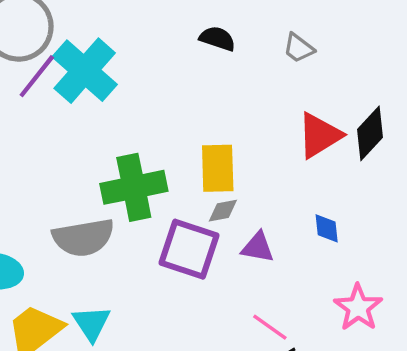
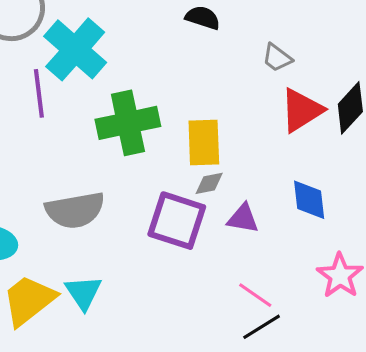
gray trapezoid: (299, 48) -> (277, 58), moved
purple line: (37, 76) -> (39, 93), moved, turned -45
green cross: (134, 187) -> (128, 123), moved
blue diamond: (327, 228) -> (309, 200), size x1.4

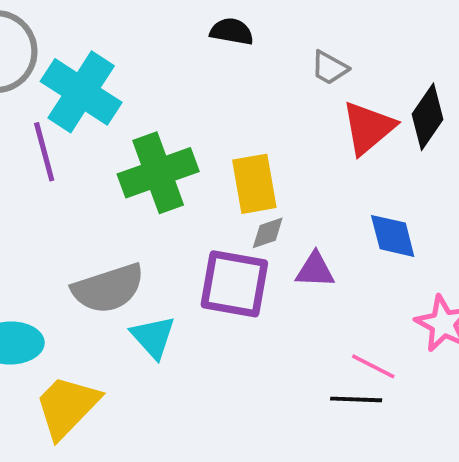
cyan triangle: (83, 293) -> (153, 337), moved
pink line: (255, 295) -> (373, 366), moved
black line: (262, 327) -> (356, 399), turned 42

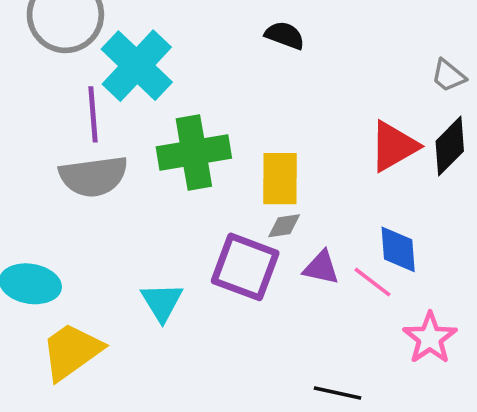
gray trapezoid: (329, 68) -> (448, 76), moved
gray semicircle: (108, 288) -> (93, 176), moved
pink line: (373, 366) -> (372, 282), moved

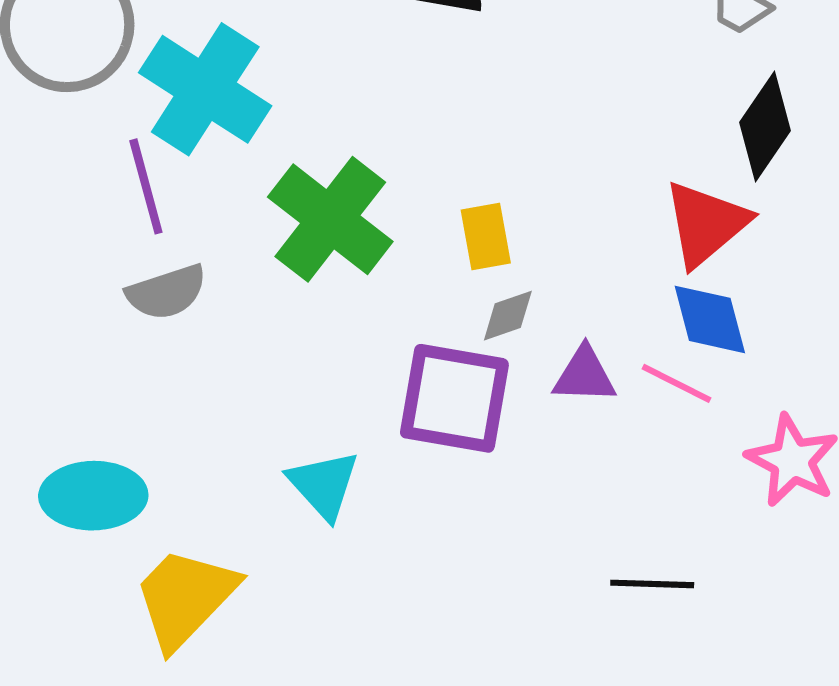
red triangle: (394, 146) -> (706, 224), moved
green cross: (194, 152) -> (330, 219), turned -32
gray semicircle: (93, 176) -> (167, 292), size x0.7
yellow rectangle: (280, 179) -> (486, 236), size x0.7

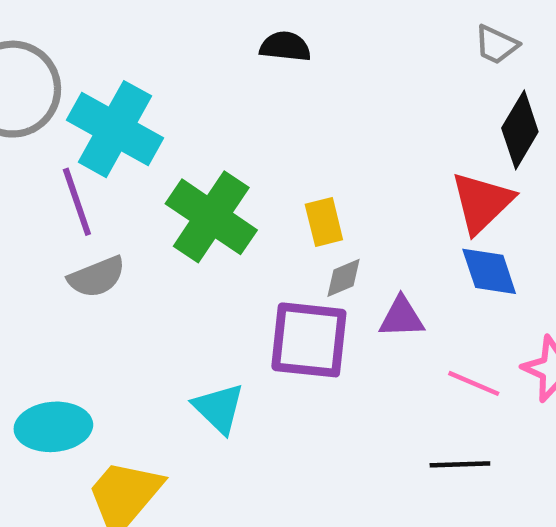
pink line: (677, 383) -> (474, 383), moved

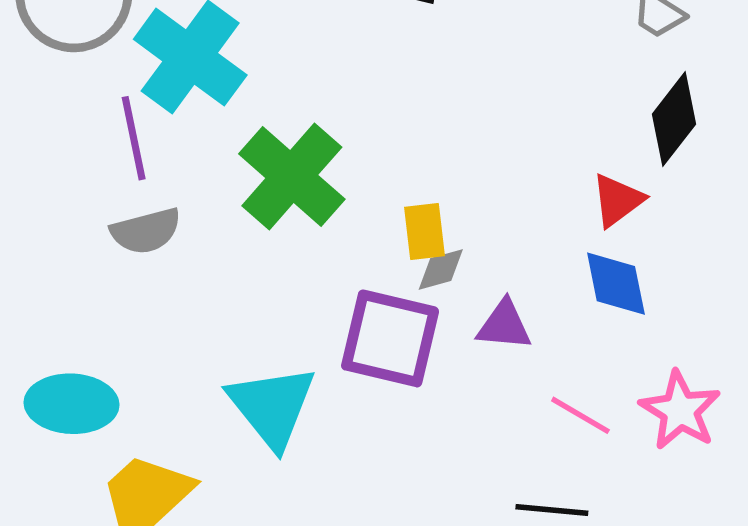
red triangle: (482, 203) -> (617, 200), size x0.7
yellow rectangle: (324, 222) -> (425, 232), moved
cyan triangle: (219, 408) -> (272, 406), size x1.4

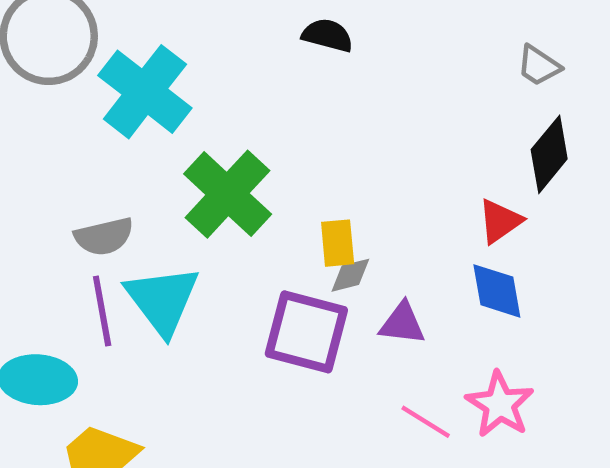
purple line: (134, 138) -> (102, 311), moved
cyan triangle: (272, 406) -> (162, 300), moved
pink star: (680, 410) -> (500, 404), moved
pink line: (580, 415) -> (426, 422), moved

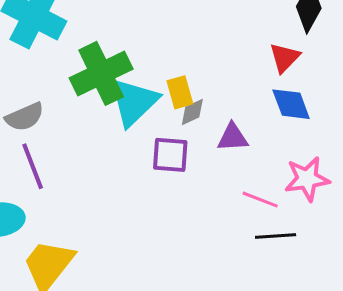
green cross: (228, 194) -> (101, 73), turned 32
cyan triangle: (162, 300) -> (134, 102), moved, turned 34
purple square: (306, 332) -> (170, 155), size x0.7
pink star: (500, 404) -> (307, 179), turned -30

